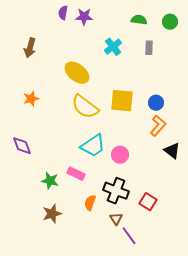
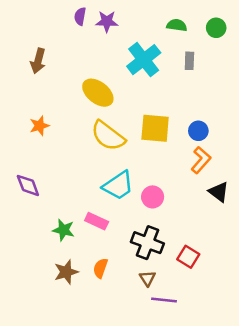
cyan cross: (113, 47) -> (144, 60), size x1.5
orange semicircle: (90, 203) -> (100, 268), moved
purple line: (129, 236) -> (164, 300), turned -48

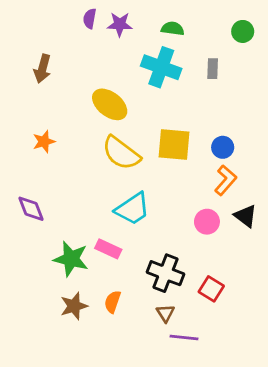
green semicircle: (177, 25) -> (173, 29), moved
cyan cross: (144, 60) -> (161, 67), turned -32
pink circle: (153, 197) -> (207, 222), moved
green star: (64, 230) -> (71, 259), size x1.4

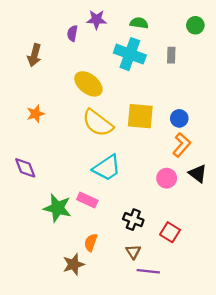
purple semicircle: (90, 19) -> (72, 33), moved
black cross: (165, 273) -> (133, 220), size x0.7
brown star: (74, 306) -> (74, 264), moved

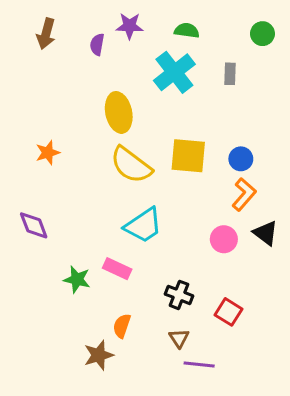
cyan cross: (130, 54) -> (174, 72), turned 32
brown arrow: (34, 55) -> (46, 34), moved
yellow ellipse: (88, 84) -> (119, 112), turned 40
green star: (57, 208) -> (77, 279), size x0.7

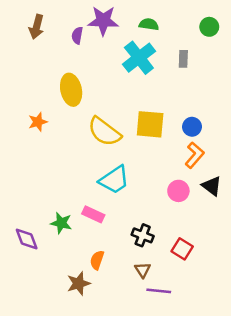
purple star: (130, 26) -> (103, 21), size x1.4
yellow ellipse: (119, 112) -> (71, 90), moved
purple diamond: (34, 225) -> (27, 239), moved

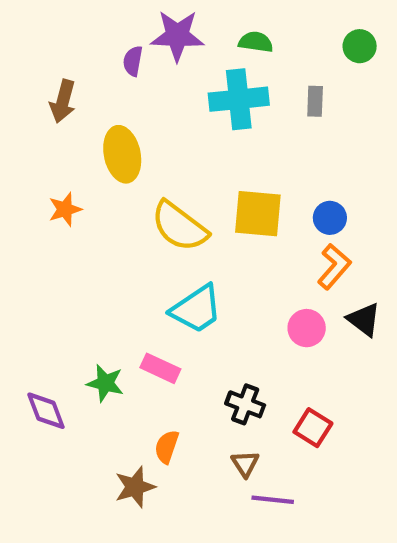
brown arrow: (37, 27) -> (63, 101), moved
cyan cross: (139, 58) -> (239, 99), turned 32

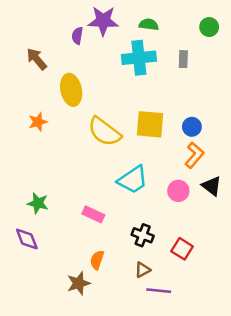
brown arrow: (63, 101) -> (37, 59), turned 125
cyan trapezoid: (196, 309) -> (133, 180), moved
green star: (105, 383) -> (38, 203), moved
brown triangle: (245, 464) -> (143, 270), turned 35

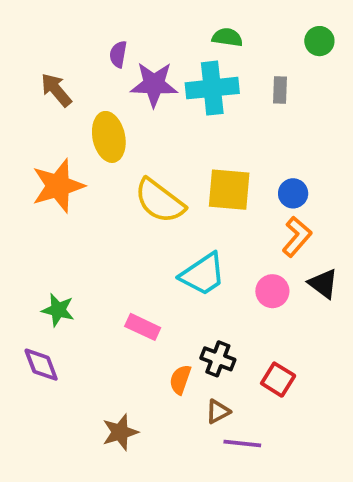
purple star: (103, 21) -> (154, 84), moved
orange star: (38, 122) -> (58, 186), size x1.8
orange semicircle: (97, 260) -> (180, 380), moved

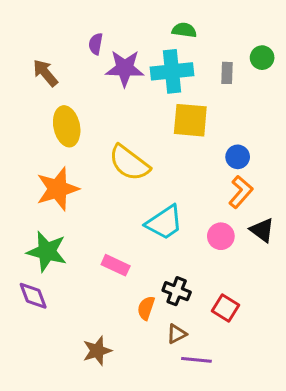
green circle: (319, 41) -> (262, 58), moved
yellow ellipse: (109, 137) -> (67, 126), moved
orange star: (58, 186) -> (58, 189), moved
yellow square: (229, 190) -> (190, 120), moved
green star: (58, 310) -> (47, 251), size x1.5

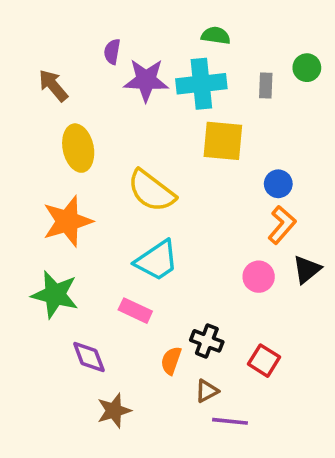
cyan trapezoid: (164, 222) -> (157, 261), moved
black triangle: (262, 230) -> (307, 270), turned 44
purple diamond: (33, 296) -> (89, 357), moved

